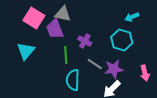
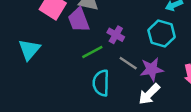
cyan triangle: (26, 51) -> (29, 50), moved
green line: (66, 55) -> (92, 52), turned 66

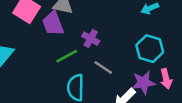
cyan hexagon: (162, 34) -> (150, 49), moved
purple star: (152, 69) -> (143, 83), moved

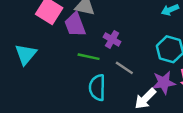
green line: (67, 56) -> (89, 57), turned 40

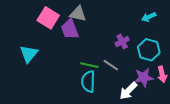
purple cross: (112, 39) -> (122, 42), moved, turned 32
green line: (89, 57) -> (89, 65), moved

